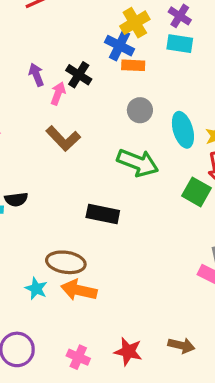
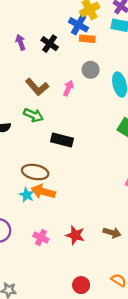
pink arrow: (58, 93) -> (68, 88), moved
green arrow: (138, 163) -> (33, 115), moved, size x0.7
cyan star: (36, 289) -> (27, 195), moved

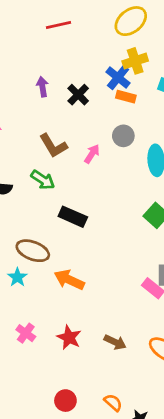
orange arrow: (43, 192) -> (69, 280), moved

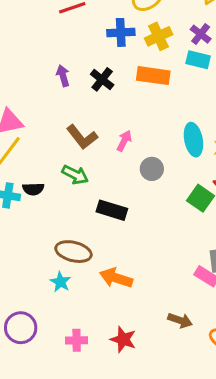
blue cross: (118, 78) -> (121, 32), moved, turned -35
orange rectangle: (126, 97) -> (153, 76), size x1.5
gray circle: (123, 136) -> (152, 169), moved
pink cross: (26, 333) -> (77, 340), turned -30
brown arrow: (115, 342) -> (180, 320), moved

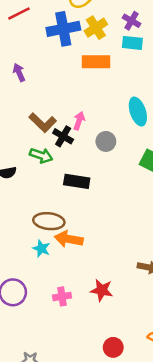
blue cross: (121, 32) -> (63, 29), size x1.4
black cross: (102, 79) -> (63, 136), moved
orange arrow: (116, 278) -> (69, 239), moved

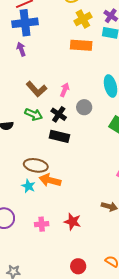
blue cross: (63, 29) -> (25, 23), moved
black cross: (63, 136) -> (59, 114), moved

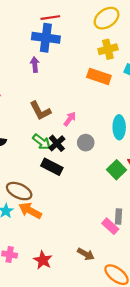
green arrow: (34, 114) -> (42, 142), moved

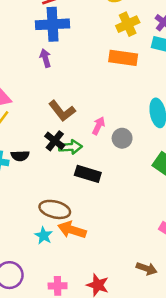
pink arrow: (70, 119) -> (99, 126), moved
green arrow: (42, 142) -> (70, 147), turned -30
black cross: (57, 143) -> (55, 141), moved

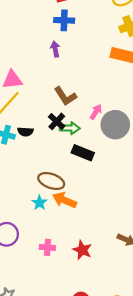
blue cross: (53, 24) -> (64, 20), size x0.7
gray circle: (122, 138) -> (115, 125), size x1.6

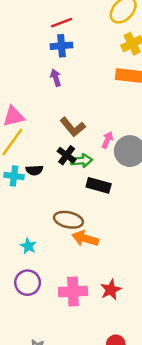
cyan star: (39, 203) -> (28, 246), moved
pink cross: (47, 247) -> (73, 291), size x1.6
red star: (82, 250) -> (111, 290), turned 30

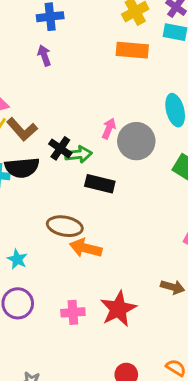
brown L-shape: (73, 127) -> (22, 129), moved
black semicircle: (34, 170) -> (22, 168), size x1.6
red star: (111, 290) -> (118, 309), size x1.4
pink cross: (73, 291) -> (73, 312), size x0.7

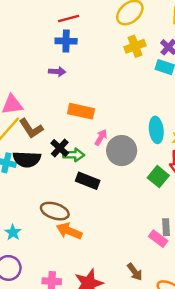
orange rectangle: (132, 50) -> (81, 111), moved
purple arrow: (44, 55) -> (57, 72), turned 105
brown arrow: (173, 287) -> (135, 272), turned 30

